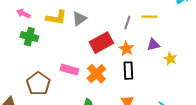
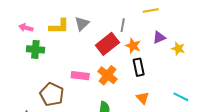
gray line: (127, 23) -> (123, 25), moved

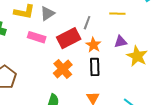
yellow star: (178, 49) -> (137, 56), size x1.5
pink rectangle: (80, 76) -> (37, 37), moved

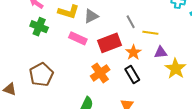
yellow line: (117, 14) -> (150, 33), moved
gray line: (87, 23) -> (131, 22), moved, turned -56
black rectangle: (95, 67) -> (132, 75), turned -36

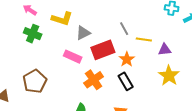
gray triangle: (91, 16) -> (83, 33), moved
pink rectangle: (78, 38) -> (73, 57), moved
purple triangle: (161, 52) -> (165, 50), moved

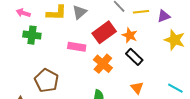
gray triangle: (83, 33) -> (80, 12), moved

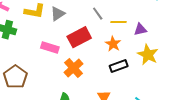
orange star: (130, 35) -> (113, 44), moved
black rectangle: (134, 57) -> (119, 66), moved, turned -72

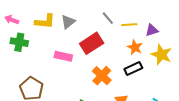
orange star: (113, 44) -> (135, 47), moved
orange cross: (74, 68) -> (102, 76), moved

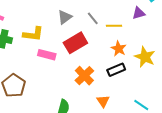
yellow L-shape: (45, 21) -> (33, 34), moved
gray triangle: (68, 22) -> (65, 17), moved
purple triangle: (152, 30) -> (139, 13), moved

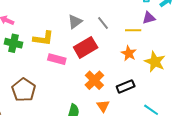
yellow line: (114, 26) -> (133, 30), moved
black rectangle: (116, 70) -> (126, 86), moved
orange triangle: (103, 101) -> (103, 106), moved

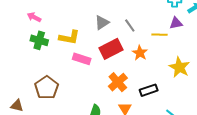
orange star: (129, 53) -> (140, 53), moved

